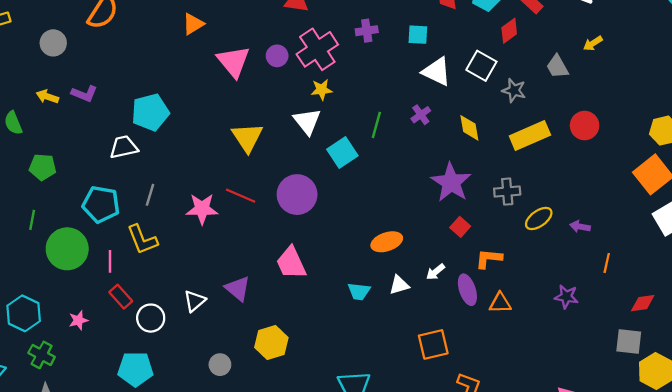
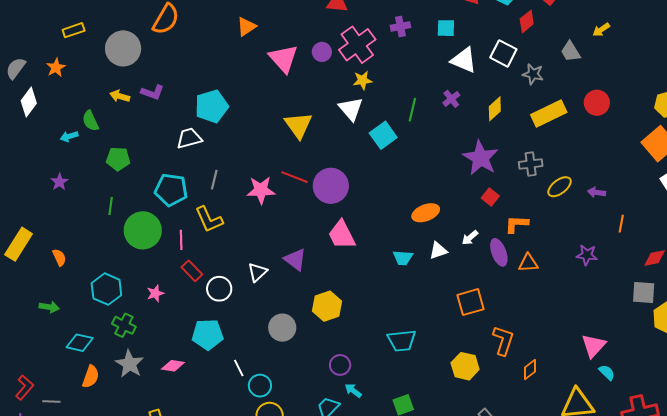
gray circle: (53, 43) -> (123, 48), size x1.5
yellow diamond: (469, 128) -> (495, 109), turned 60
purple circle: (297, 195) -> (331, 186), moved
gray circle: (220, 365) -> (282, 328), size x1.4

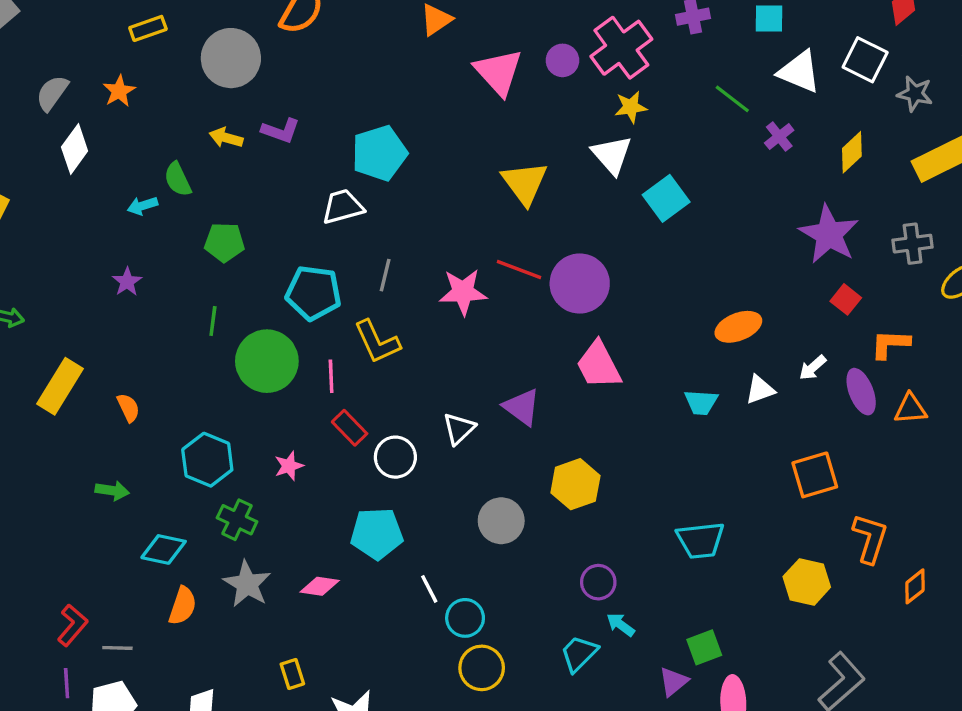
green line: (412, 110) -> (732, 99), moved, turned -65

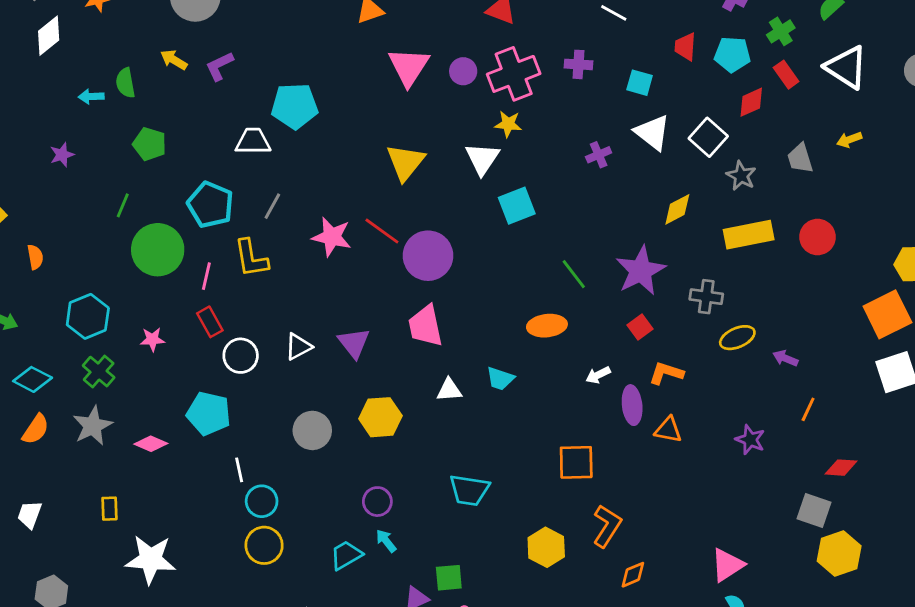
green line: (732, 99) -> (574, 274), moved
purple L-shape: (281, 131) -> (220, 66), turned 120
purple cross: (779, 137) -> (599, 155), moved
white triangle: (760, 390) -> (449, 390), moved

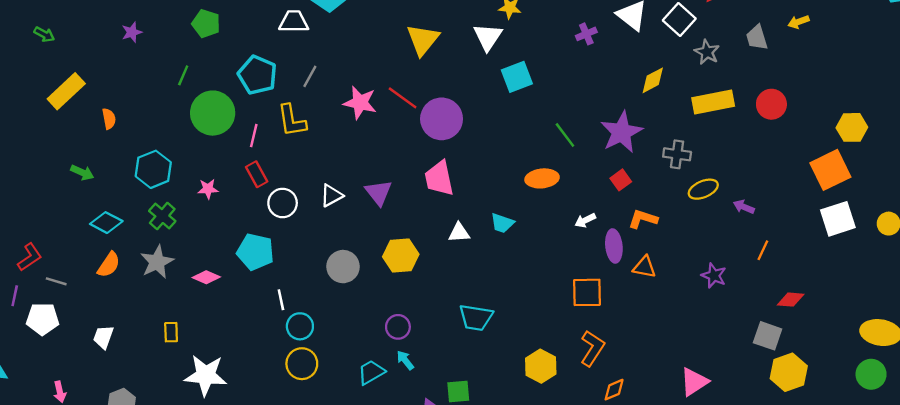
orange square: (576, 462) -> (587, 292), moved

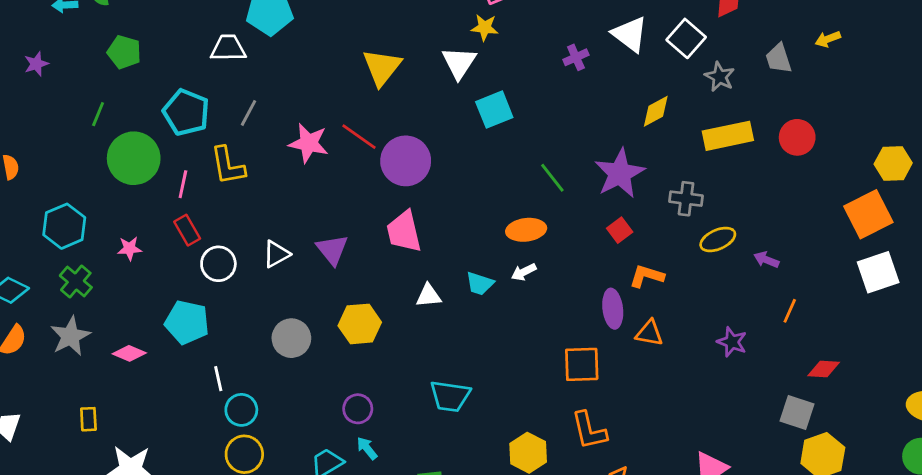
white arrow: (585, 220) -> (524, 272), moved
orange L-shape: (592, 348) -> (589, 431), turned 135

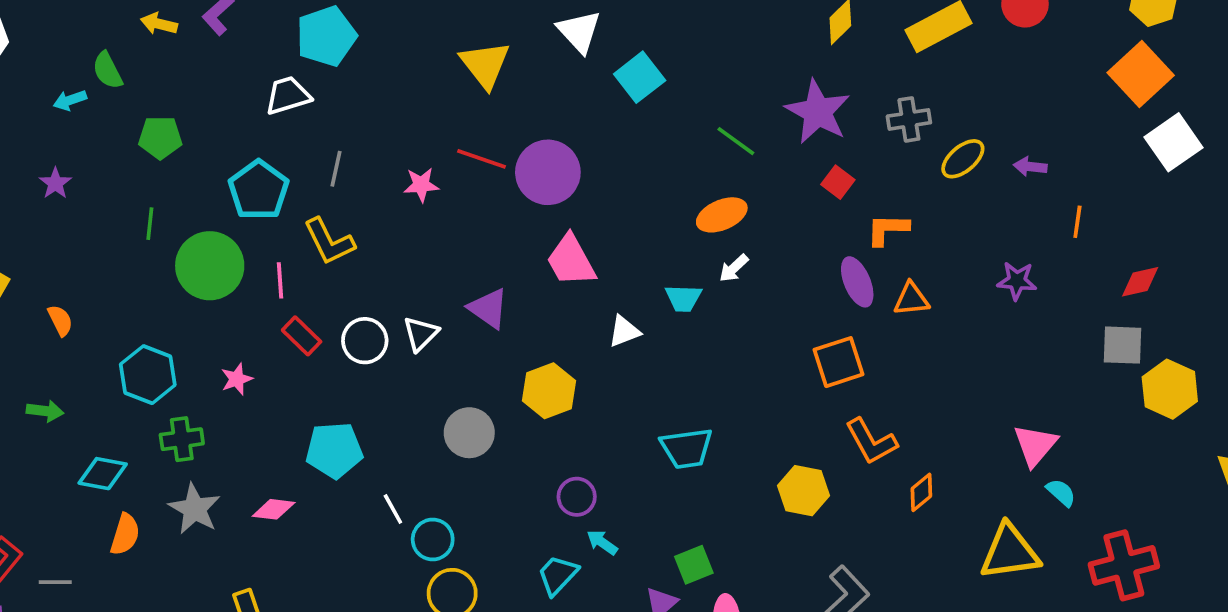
cyan pentagon: (186, 112) -> (259, 190), turned 30
pink star: (309, 143) -> (421, 185), size x0.7
white circle: (218, 264) -> (365, 341), moved
green cross: (76, 281) -> (182, 439), turned -32

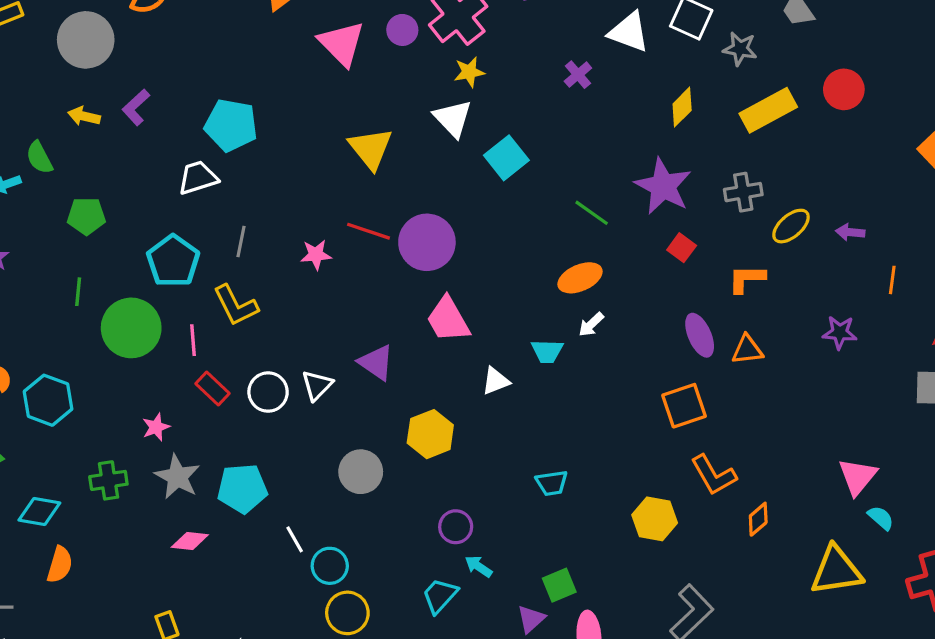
cyan pentagon: (326, 36) -> (231, 125), turned 30
orange L-shape: (888, 229) -> (747, 279), moved
cyan hexagon: (148, 375) -> (48, 400), moved
cyan trapezoid: (687, 448) -> (552, 483), size x0.7
gray star: (195, 509) -> (177, 477), moved

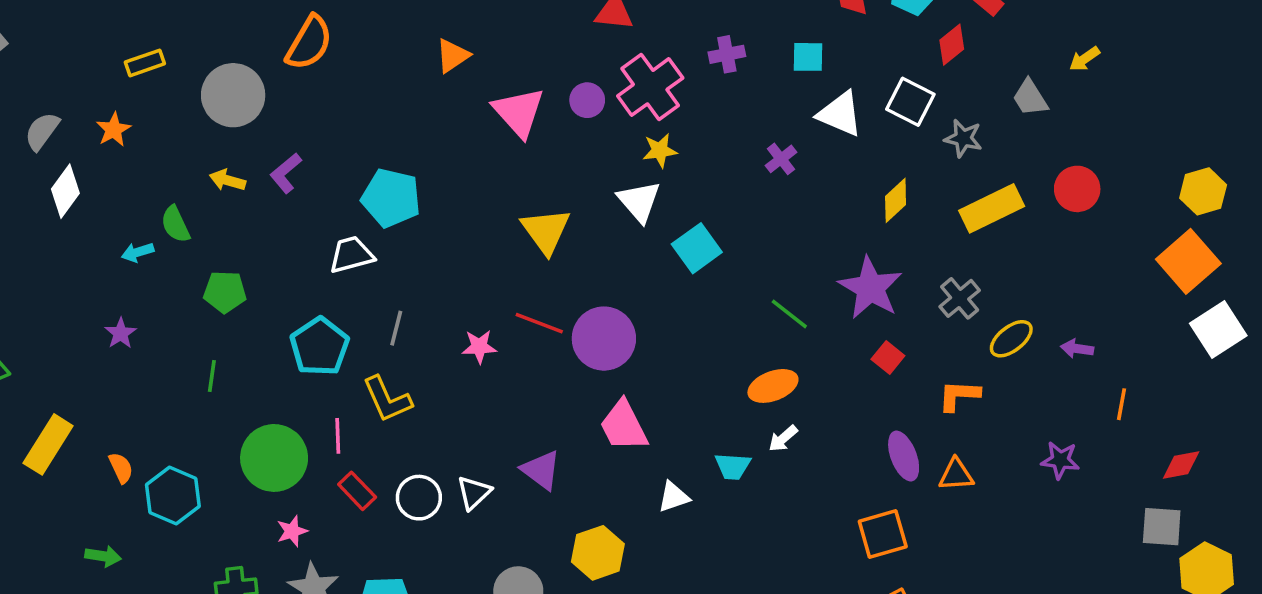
gray cross: (743, 192) -> (960, 298), turned -33
green circle: (131, 328) -> (274, 458), moved

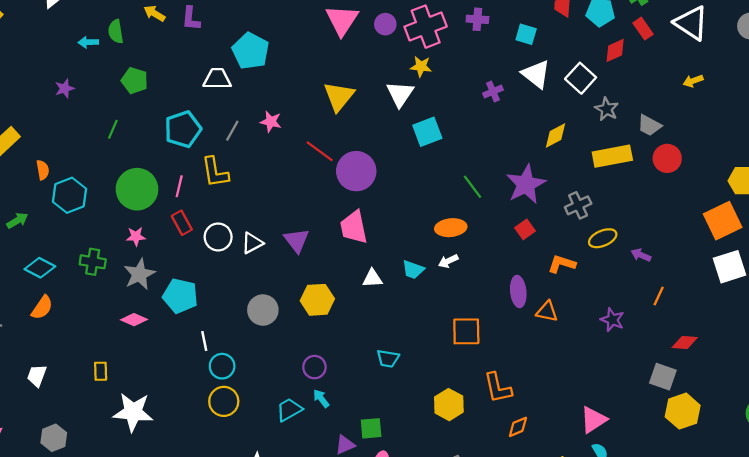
gray trapezoid: (1030, 98) -> (649, 125), moved, turned -45
purple L-shape: (286, 173) -> (191, 19), turned -60
pink star: (479, 347) -> (271, 122), moved
orange square: (883, 534) -> (466, 331), moved
green arrow: (103, 556) -> (17, 220), turned -55

